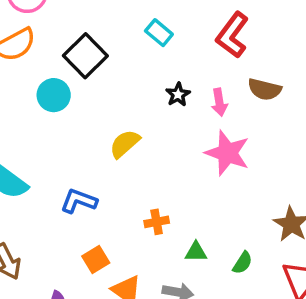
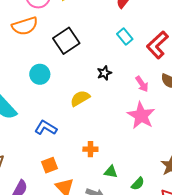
cyan rectangle: (159, 33) -> (125, 36), moved
cyan circle: (54, 95) -> (40, 74), moved
black star: (178, 95) -> (104, 73), moved
pink arrow: (219, 102) -> (142, 84), turned -35

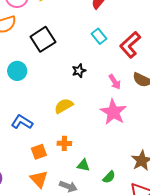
yellow semicircle: (80, 98) -> (64, 106), moved
orange square: (49, 165) -> (39, 152), moved

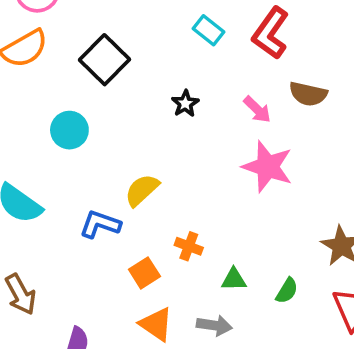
yellow semicircle: (64, 106) -> (142, 190), moved
orange cross: (64, 143) -> (189, 246), turned 32

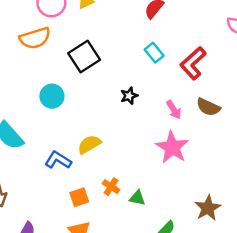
green triangle: (234, 279) -> (137, 198), moved

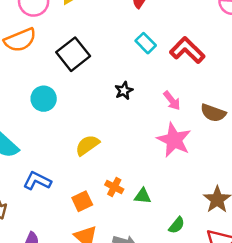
red L-shape: (193, 63) -> (187, 50), turned 92
brown semicircle: (208, 107) -> (213, 113), moved
blue L-shape: (58, 160) -> (37, 181), moved

